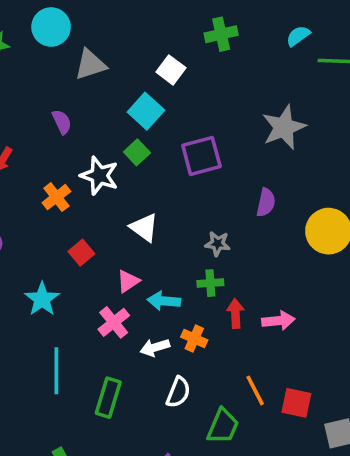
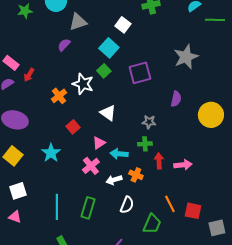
purple semicircle: (62, 122) -> (64, 45), moved, turned -112
cyan line: (56, 371) -> (57, 207), moved

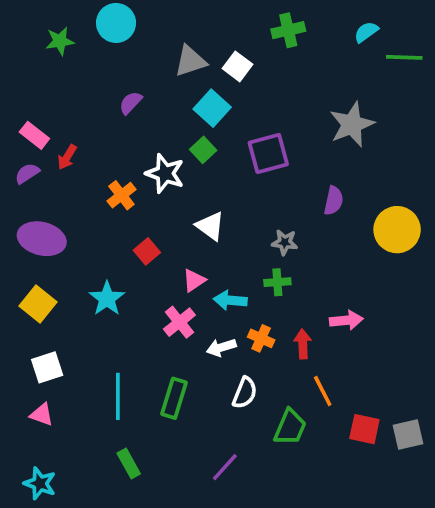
gray triangle: (78, 22) -> (190, 61), moved
red arrow: (159, 161) -> (303, 344), moved
red square: (193, 211) -> (364, 429), moved

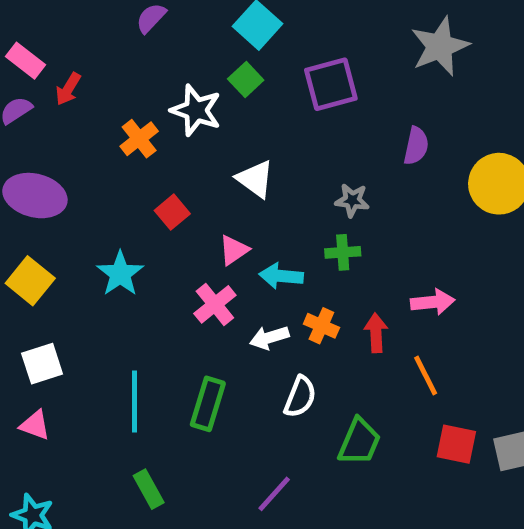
orange line: (323, 391) -> (426, 375), moved

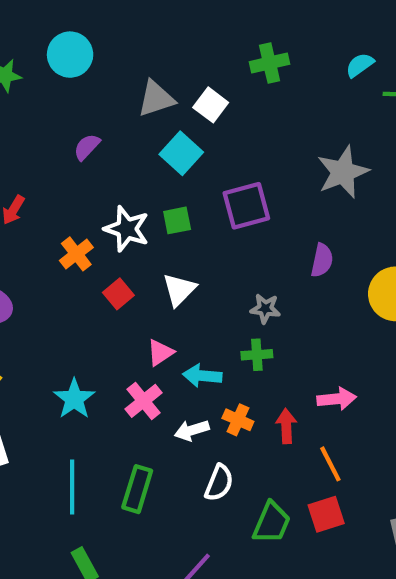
green square: (246, 80) -> (177, 220), moved, turned 32
white triangle: (255, 179) -> (179, 290), turned 39
red square: (172, 212) -> (118, 294), moved
cyan star: (120, 274) -> (74, 399), moved
red square: (456, 444) -> (326, 514), moved, turned -30

